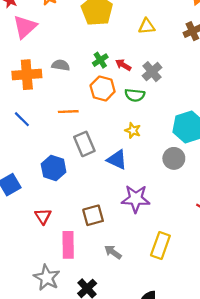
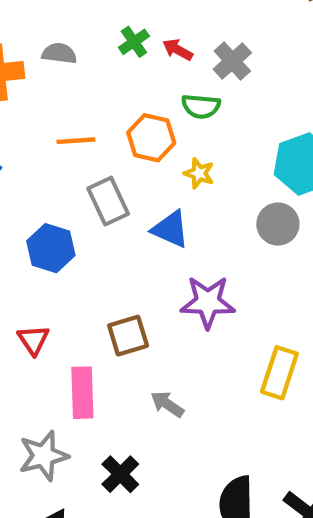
orange hexagon: (103, 88) -> (151, 138), moved
yellow rectangle: (160, 246) -> (279, 373), moved
gray star: (47, 278) -> (43, 456), turned 30

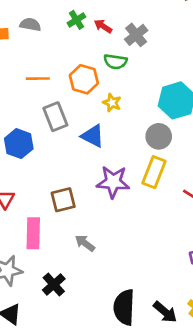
yellow rectangle: (279, 373) -> (154, 172), moved

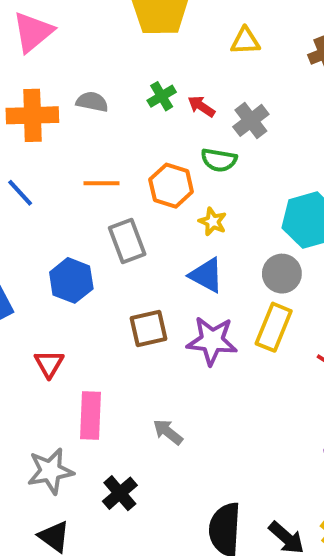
blue triangle: (93, 136) -> (206, 275), moved
brown square: (63, 200) -> (149, 328), moved

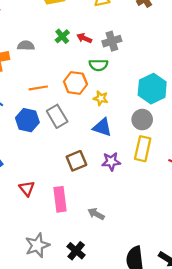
gray cross: (251, 120) -> (112, 41), turned 30
blue hexagon: (71, 280) -> (27, 120), moved
purple star: (212, 341) -> (111, 162), size x0.7
pink rectangle: (90, 416) -> (60, 199), moved

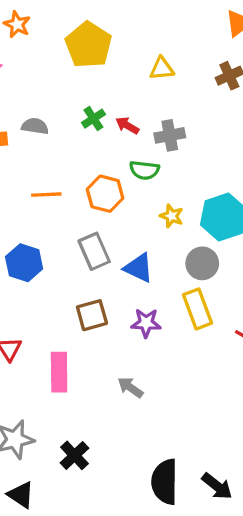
yellow star: (101, 98) -> (172, 216), moved
gray rectangle: (57, 116) -> (94, 251), moved
blue hexagon: (27, 120) -> (24, 263), moved
yellow rectangle: (143, 149) -> (197, 309), turned -40
gray arrow: (96, 214) -> (130, 387), moved

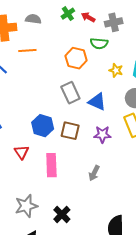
orange line: (46, 195) -> (27, 50), moved
blue hexagon: (24, 263) -> (43, 126), moved
brown square: (92, 315) -> (70, 131), turned 30
gray arrow: (130, 387) -> (94, 173), turned -98

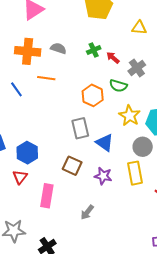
gray cross: (114, 22) -> (137, 68), turned -36
yellow star: (116, 70) -> (129, 116), size x1.5
blue hexagon: (43, 126) -> (27, 153), moved

